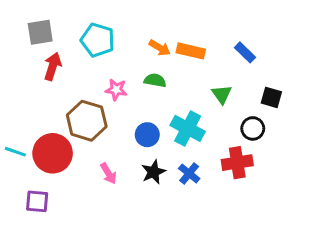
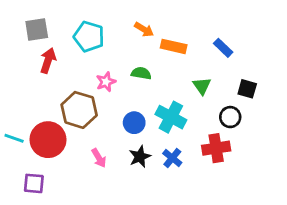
orange arrow: (160, 48) -> (144, 29), moved
pink star: (116, 90) -> (106, 82), turned -30

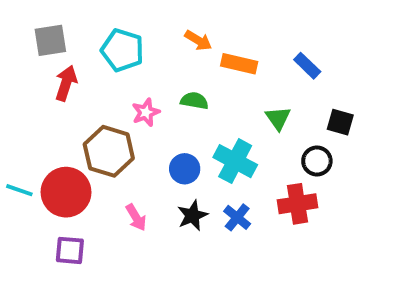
purple square: (34, 183) -> (70, 250), moved

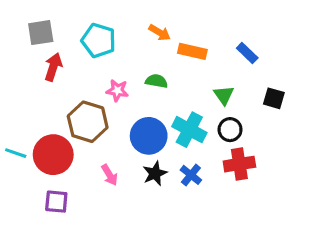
pink star: (146, 112) -> (117, 90), turned 30
black circle: (317, 161) -> (230, 130), moved
blue circle: (185, 169) -> (149, 136), size x1.5

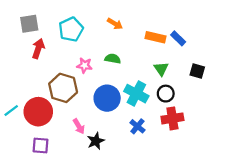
cyan pentagon: (99, 40) -> (71, 29), turned 30
orange rectangle: (192, 51) -> (156, 37), moved
cyan line: (16, 153) -> (11, 111), turned -56
black star: (155, 173) -> (96, 141), moved

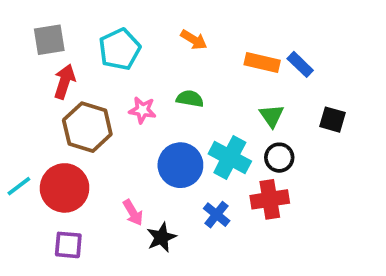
brown hexagon: (63, 88) -> (87, 127), moved
red cross: (172, 118) -> (270, 199), moved
blue cross: (137, 126) -> (217, 215), moved

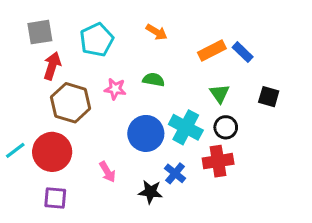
orange rectangle: (262, 63) -> (212, 50), turned -40
black star: (161, 237) -> (150, 192), moved, turned 30

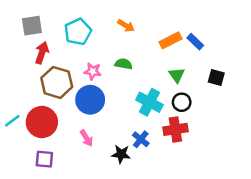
blue circle: (146, 133) -> (90, 100), moved

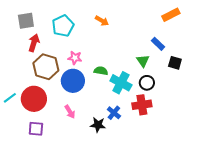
orange rectangle: (171, 40) -> (171, 15), moved
blue rectangle: (195, 42) -> (158, 44), moved
green semicircle: (124, 64) -> (101, 71), moved

